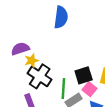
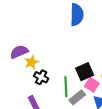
blue semicircle: (61, 17) -> (77, 15), moved
black cross: (40, 76) -> (41, 77), size x0.6

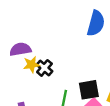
black cross: (41, 77) -> (44, 68), moved

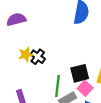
purple semicircle: (20, 49) -> (16, 19), moved

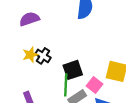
purple semicircle: (16, 19) -> (29, 19), moved
black square: (80, 73) -> (73, 70), moved

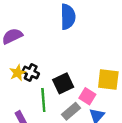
green line: (66, 85) -> (43, 100), moved

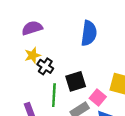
blue semicircle: (68, 17) -> (89, 33), moved
yellow star: (18, 73) -> (33, 55), moved

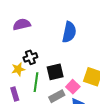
yellow star: (33, 55) -> (18, 69), moved
black cross: (45, 66) -> (30, 57), turned 32

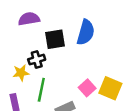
black square: (55, 72) -> (55, 39), moved
pink square: (73, 87) -> (87, 88), moved

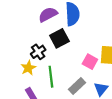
purple semicircle: (29, 19) -> (48, 15), moved
black square: (55, 39) -> (59, 38), moved

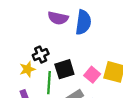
purple semicircle: (48, 15) -> (58, 18), turned -150
black square: (59, 38) -> (64, 69), moved

